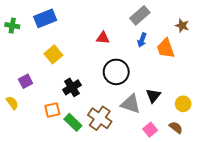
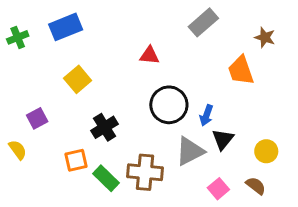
green cross: (12, 26) -> (18, 37), turned -32
blue arrow: (142, 40) -> (206, 115), moved
gray triangle: (131, 104) -> (190, 151), turned -45
brown cross: (100, 118) -> (145, 172), turned -30

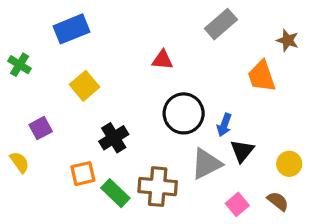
green cross: (18, 37) -> (20, 65), moved, turned -36

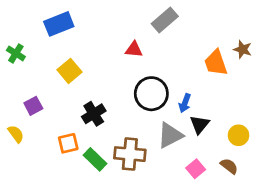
gray rectangle: (221, 24) -> (165, 20), moved
brown star: (288, 40) -> (243, 49), moved

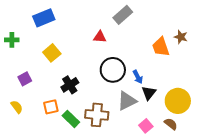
green cross: (16, 53) -> (12, 40), turned -32
blue arrow: (185, 103) -> (138, 77), turned -48
yellow semicircle: (16, 134) -> (17, 107), moved
yellow circle: (239, 135) -> (178, 101), size x1.6

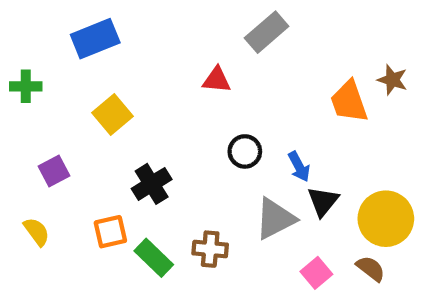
black circle: (113, 70) -> (245, 151), size x0.6
brown cross: (97, 115) -> (210, 249), size x0.7

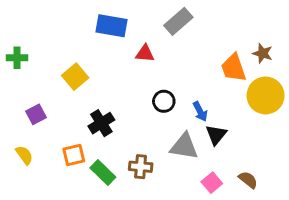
blue rectangle: (95, 39) -> (112, 26), moved, turned 32
gray triangle: (275, 219) -> (184, 146), turned 36
yellow circle: (386, 219) -> (266, 95), moved

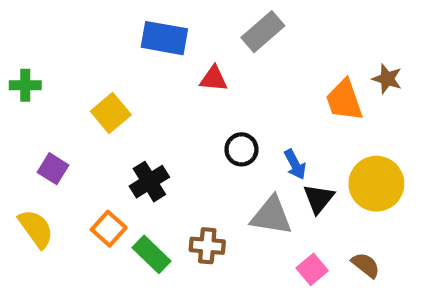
yellow circle: (266, 95) -> (376, 184), moved
purple square: (36, 114) -> (53, 169), turned -30
yellow semicircle: (24, 155) -> (36, 229), size x1.4
orange square: (74, 155) -> (109, 229), turned -35

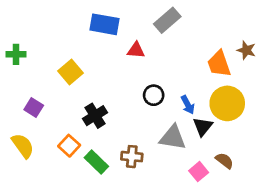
yellow circle: (376, 184) -> (227, 103), moved
brown semicircle: (366, 265) -> (225, 161), moved

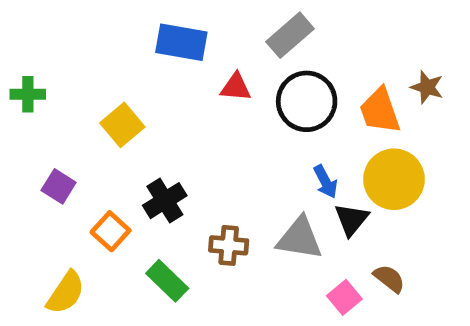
black circle: (154, 95) -> (307, 101), moved, size x1.6
yellow semicircle: (23, 146) -> (66, 293), moved, turned 70
orange square: (69, 146) -> (111, 231), moved
brown cross: (132, 157) -> (229, 245), moved

